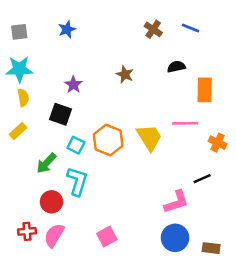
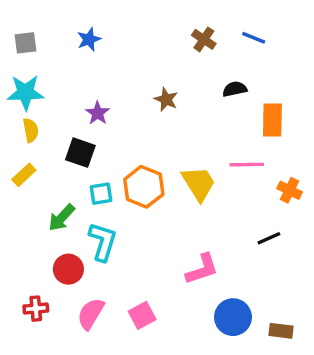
cyan square: (76, 145) -> (101, 194), turned -36
pink L-shape: (176, 202) -> (202, 269), moved
pink semicircle: (54, 235) -> (91, 314), moved

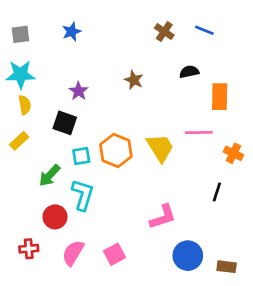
black line: (269, 238) -> (217, 192), turned -48

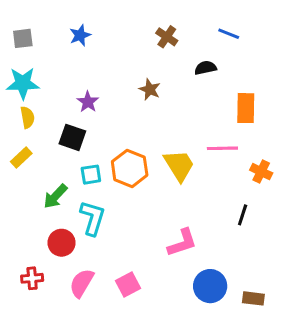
brown cross: (164, 32) -> (167, 37), moved
black semicircle: (189, 72) -> (205, 68), moved

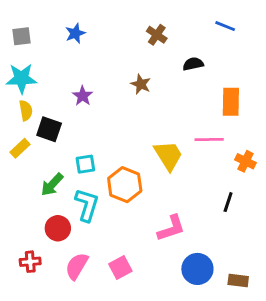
blue line: (229, 34) -> (225, 26), moved
black square: (72, 137) -> (49, 129), moved
orange hexagon: (130, 168) -> (125, 185), moved

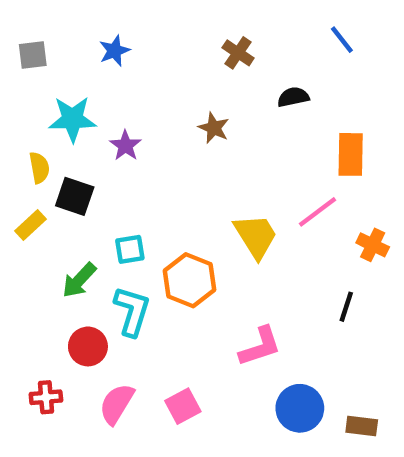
blue line: (225, 26) -> (342, 40), turned 30
cyan star: (21, 78) -> (72, 119), moved
pink line: (209, 140) -> (317, 212), turned -36

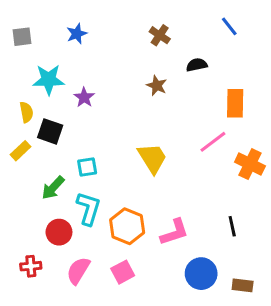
brown star: (214, 128) -> (157, 86), moved
yellow trapezoid: (256, 236) -> (152, 158), moved
orange cross: (373, 245) -> (250, 164), size x1.4
orange hexagon: (189, 280) -> (127, 226), moved
black line: (346, 307) -> (232, 226), moved, turned -30

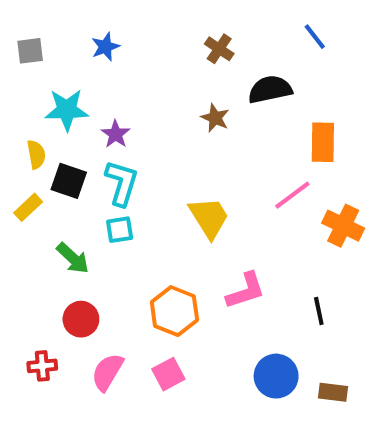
black semicircle: (197, 65) -> (270, 89), size x1.5
green arrow: (53, 188) -> (73, 258), turned -90
cyan L-shape: (89, 208) -> (122, 183), moved
pink L-shape: (174, 232) -> (246, 291), moved

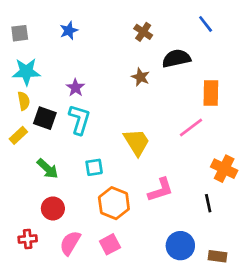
cyan star: (67, 110) -> (26, 72), moved
orange cross: (343, 226) -> (224, 169), moved
cyan square: (120, 230) -> (94, 167), moved

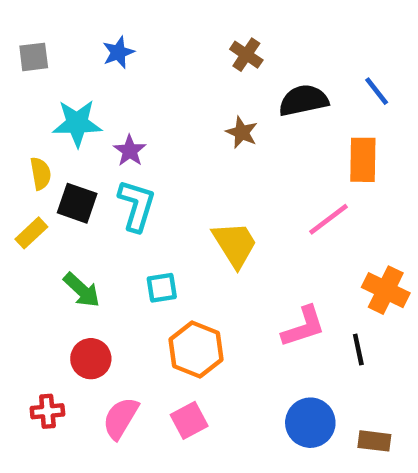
blue line: (206, 24) -> (377, 91), moved
cyan star: (26, 72) -> (77, 123), moved
pink L-shape: (160, 190) -> (303, 327), moved

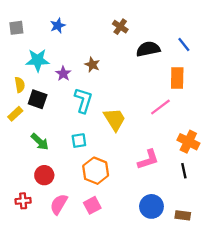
brown star: (242, 132) -> (92, 65), moved
cyan L-shape: (137, 206) -> (83, 100), moved
black line: (358, 350) -> (184, 171), moved

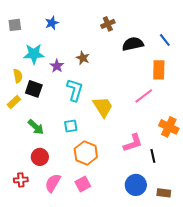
brown cross: (120, 27) -> (108, 24), turned 32
black line: (184, 171) -> (153, 156), moved

